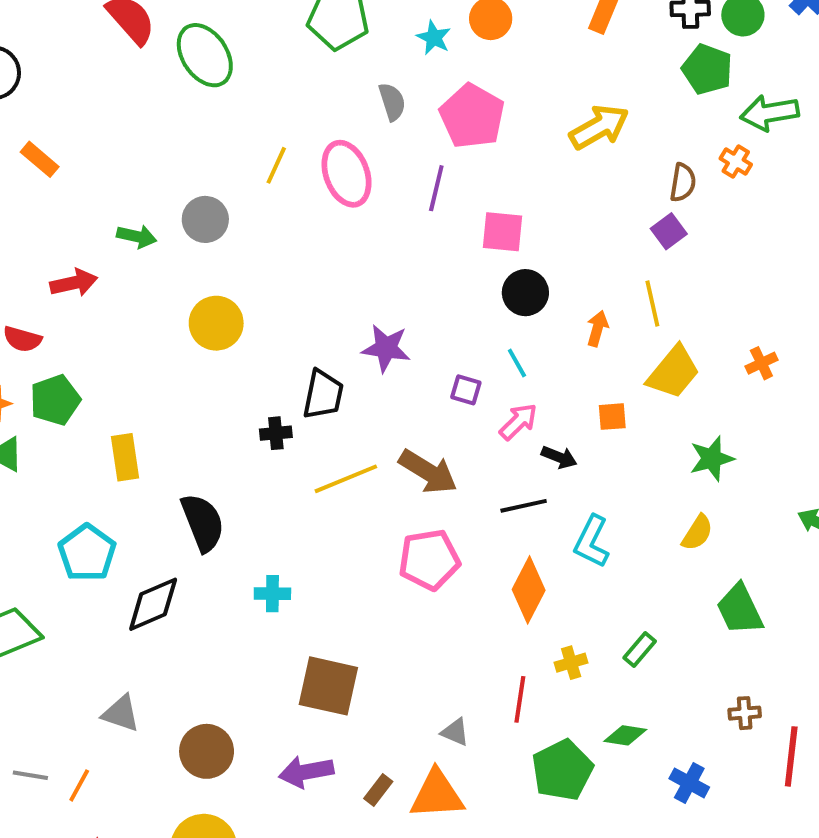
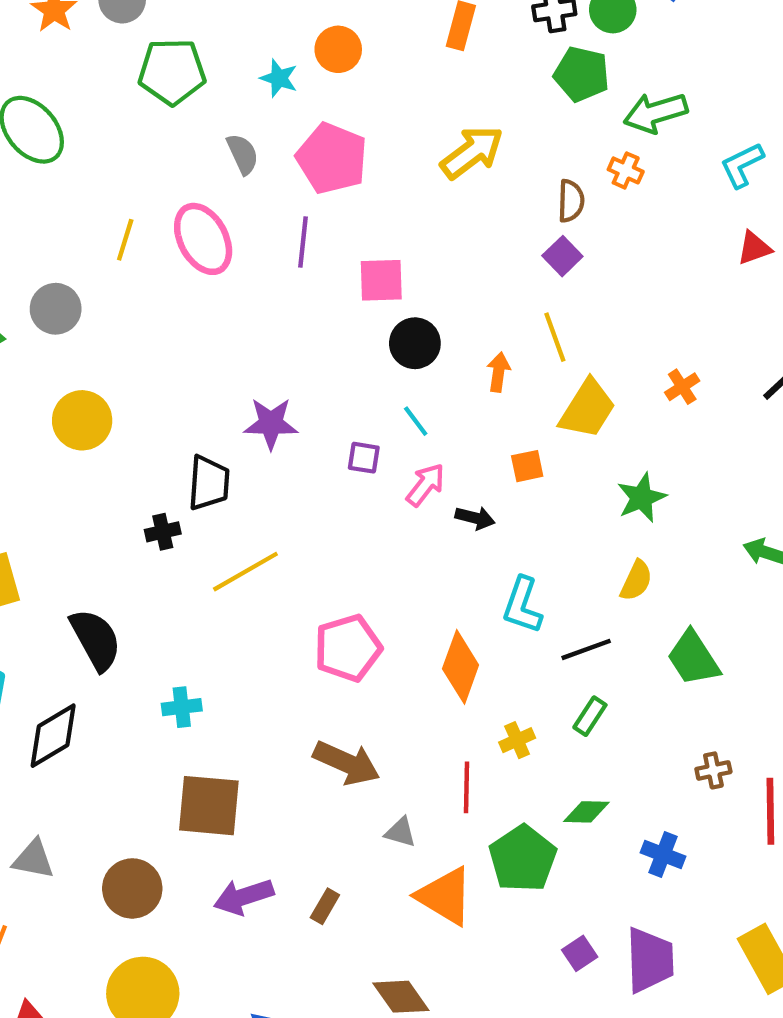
brown arrow: (428, 472) -> (347, 763), moved
black line: (524, 506) -> (586, 649), moved
brown square: (328, 686) -> (209, 806), moved
orange triangle: (437, 794) -> (445, 896), moved, turned 42

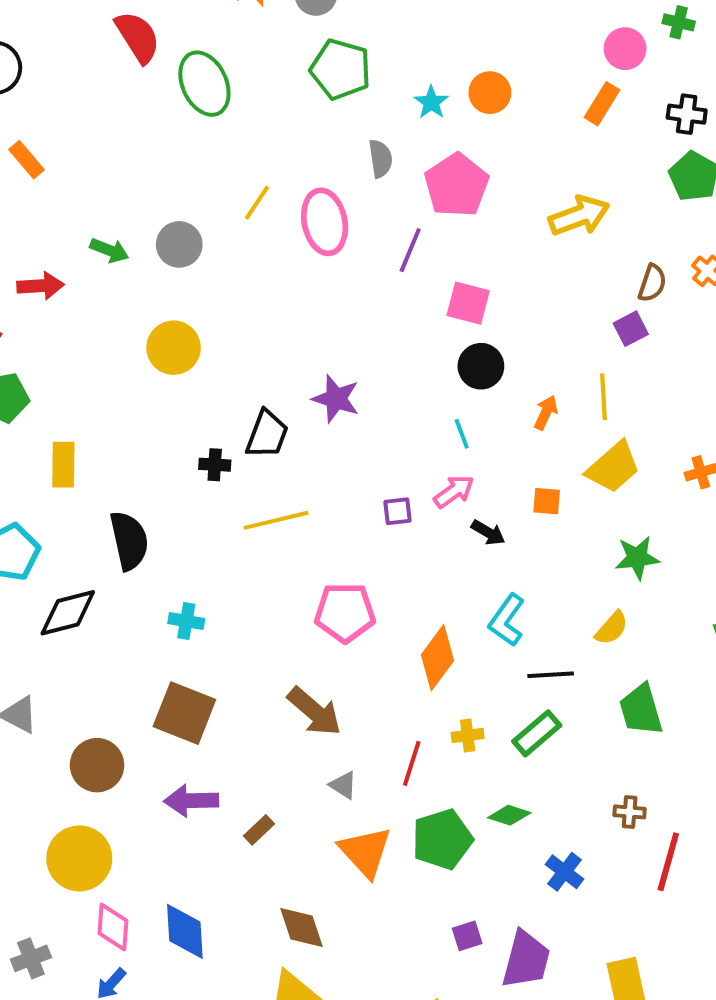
purple square: (364, 458) -> (397, 511), moved, turned -32
green rectangle: (590, 716) -> (537, 733), size x1.4

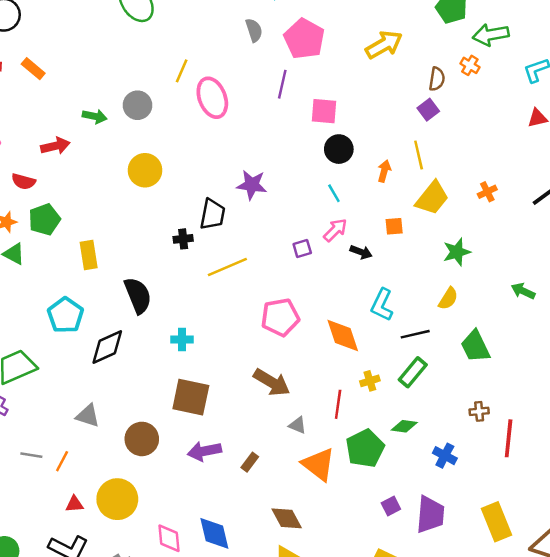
pink ellipse: (325, 222) -> (212, 98), moved
orange diamond: (438, 658) -> (343, 336), turned -45
yellow circle: (79, 858) -> (117, 499), moved

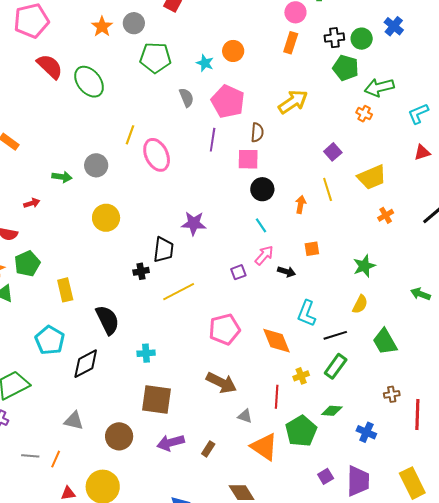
brown semicircle: (437, 79) -> (257, 132), moved
red arrow: (55, 146) -> (32, 203), size x0.7
yellow trapezoid: (432, 198) -> (372, 177), moved, turned 32

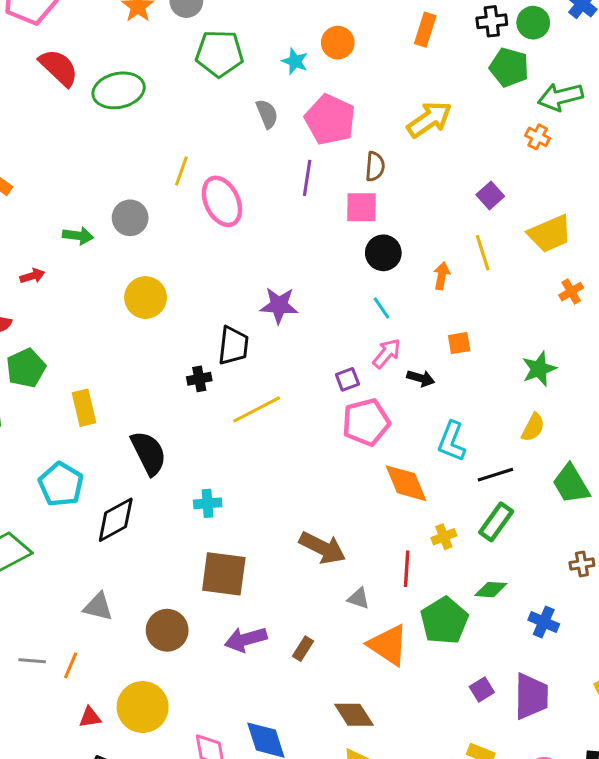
green ellipse: (89, 82) -> (119, 90), turned -64
pink pentagon: (225, 329) -> (366, 422), moved

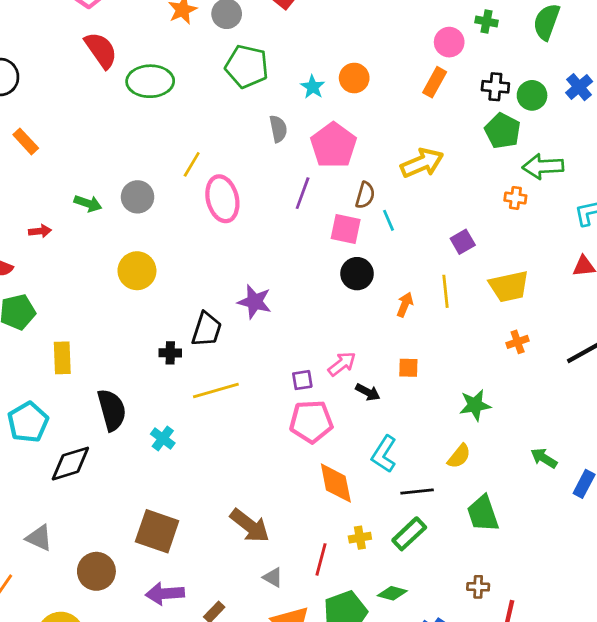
orange cross: (538, 137) -> (515, 198), turned -30
cyan line: (382, 308) -> (389, 220), moved
cyan cross: (208, 503) -> (163, 438), moved, turned 30

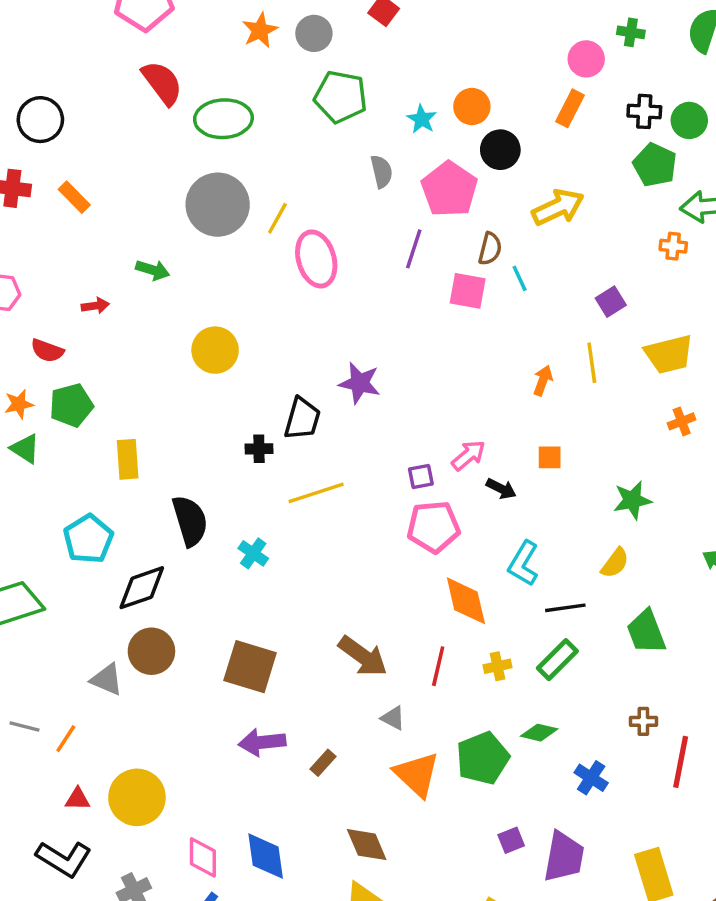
gray circle: (138, 197) -> (218, 205), moved, size x1.6
black circle: (357, 274) -> (500, 150), moved
red line: (321, 559) -> (438, 666), moved
brown circle: (96, 571) -> (151, 651), moved

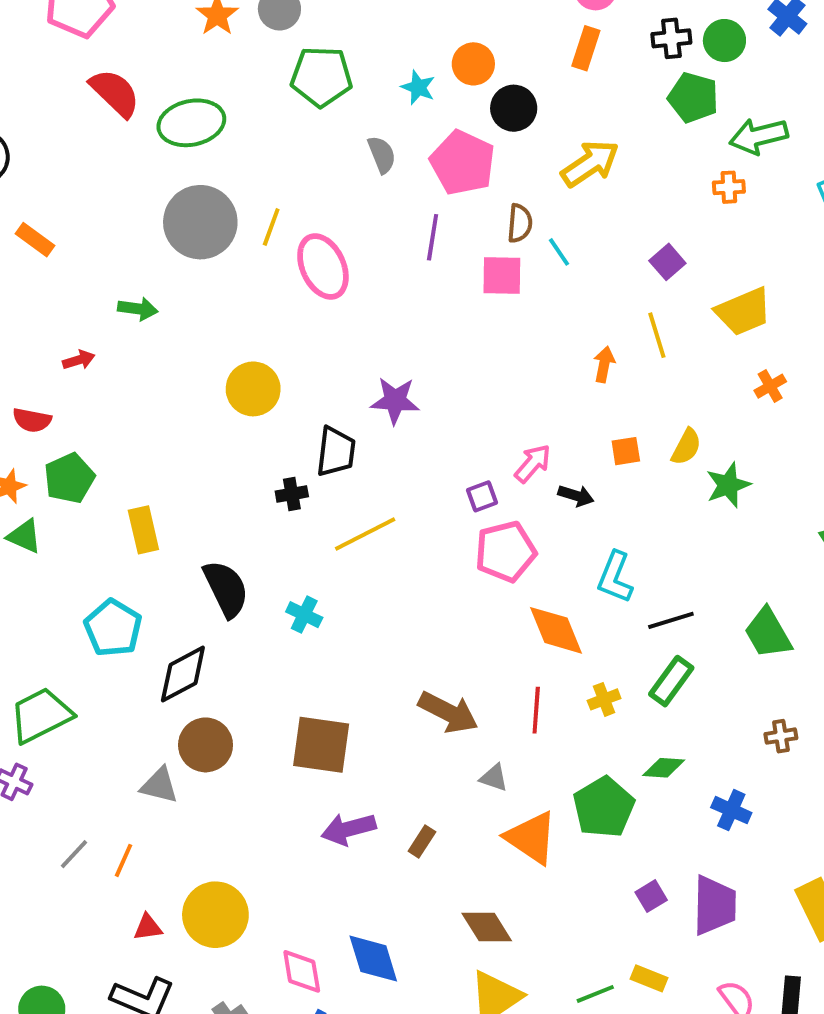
yellow circle: (215, 350) -> (253, 389), moved
yellow semicircle: (615, 563) -> (686, 447), moved
gray line: (25, 727) -> (74, 854), turned -52

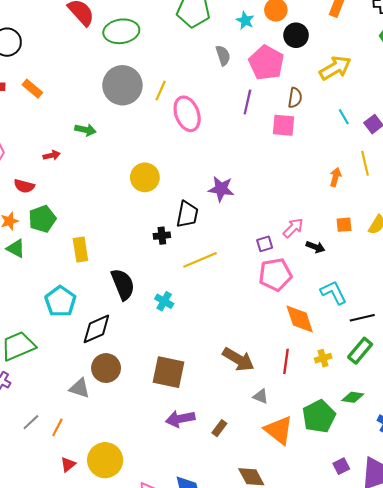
cyan line: (559, 252) -> (344, 117), moved
cyan L-shape: (615, 577) -> (334, 292), turned 128
red triangle: (148, 927) -> (68, 464), turned -35

